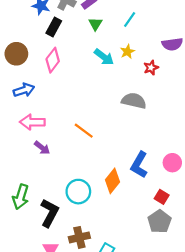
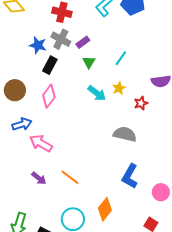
pink arrow: (32, 122) -> (41, 143), moved, turned 30
orange line: (84, 131) -> (70, 177), moved
blue L-shape: (139, 165) -> (130, 176), moved

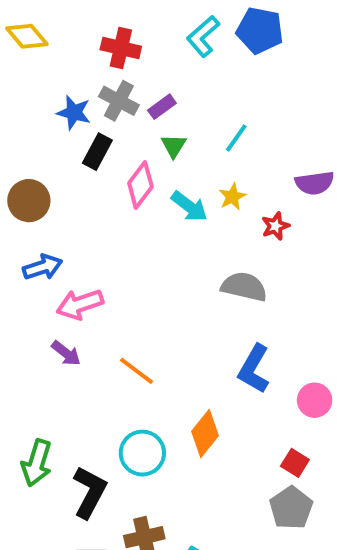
pink diamond: (49, 96) -> (140, 185), moved
pink arrow: (41, 143) -> (80, 304), turned -50
purple arrow: (39, 178) -> (66, 353), moved

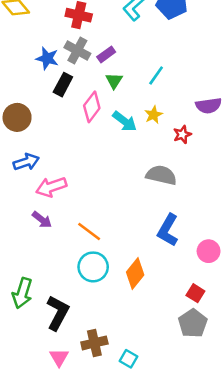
cyan circle: (142, 453) -> (93, 267), moved

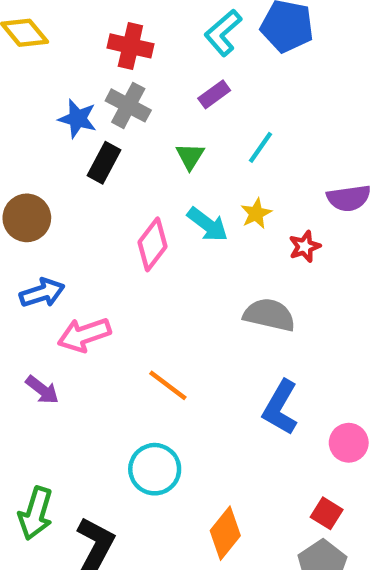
purple rectangle: (106, 54) -> (214, 94), moved
pink diamond: (92, 107) -> (152, 244), moved
purple arrow: (42, 220) -> (42, 390), moved
orange line: (89, 232) -> (168, 385), moved
orange diamond: (135, 273) -> (225, 533), moved

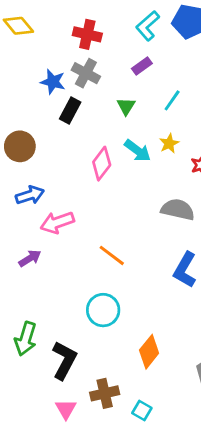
purple arrow: (42, 390) -> (30, 258), turned -70

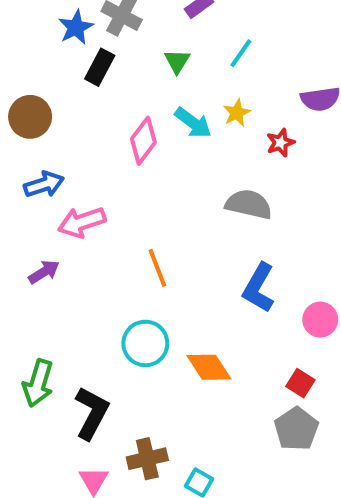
blue star: (53, 82) -> (76, 27), turned 30
orange line: (112, 255) -> (157, 268), turned 32
orange diamond: (149, 352) -> (209, 367), moved, turned -72

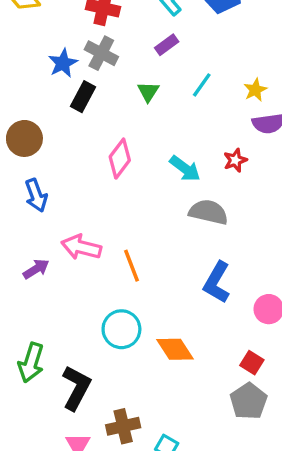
yellow star: (237, 113) -> (255, 90), moved
cyan arrow: (193, 123) -> (185, 169), moved
blue arrow: (44, 184) -> (36, 195), turned 88
pink arrow: (82, 222) -> (81, 247), moved, turned 33

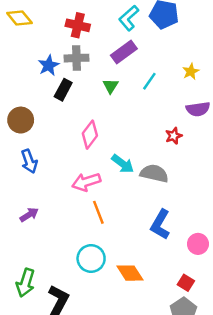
purple rectangle: (167, 45) -> (124, 52), size x1.5
gray cross: (101, 53) -> (77, 58), turned -30
yellow star: (255, 90) -> (191, 71), moved
cyan arrow: (185, 169) -> (123, 164), moved
pink arrow: (81, 247) -> (86, 182), moved, turned -32

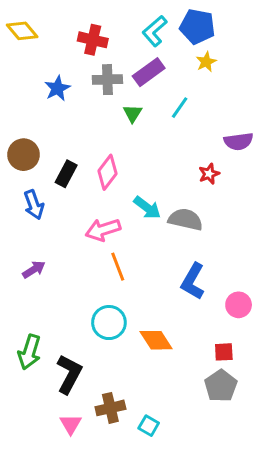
gray cross: (77, 58) -> (107, 80), moved
yellow star: (191, 71) -> (206, 62), moved
black rectangle: (63, 90) -> (66, 174), moved
red square: (186, 283) -> (224, 352), turned -35

